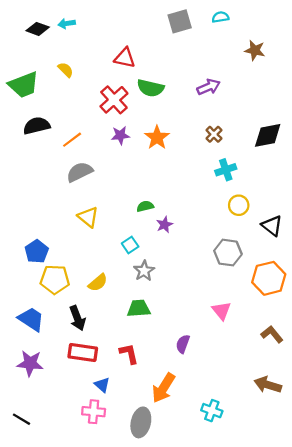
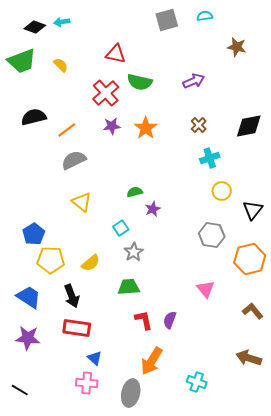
green trapezoid: (24, 85) -> (22, 61), moved
black triangle: (272, 226) -> (253, 210), turned 30
red L-shape: (129, 354) -> (144, 320), moved

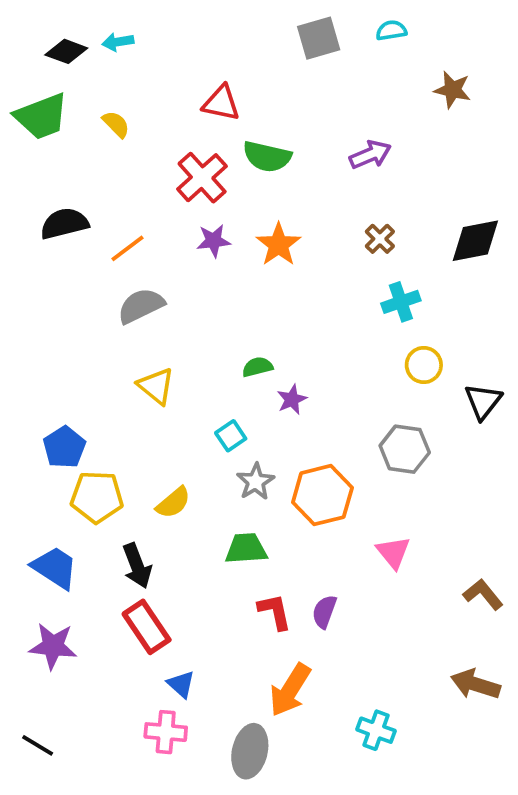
orange hexagon: (250, 259) -> (322, 495), moved
red rectangle: (77, 328) -> (147, 627), turned 48

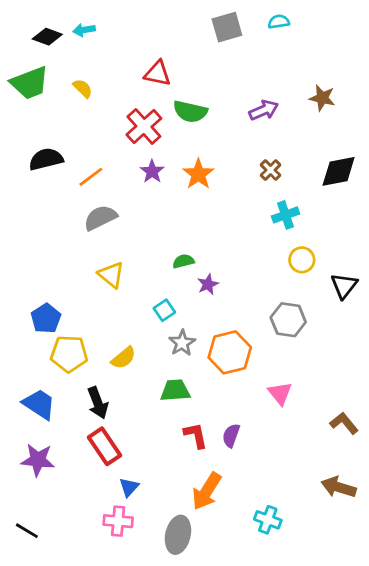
brown star: (452, 90) -> (322, 98), moved
purple star: (213, 241) -> (152, 171), turned -30
blue triangle: (181, 684) -> (129, 487), turned 30

